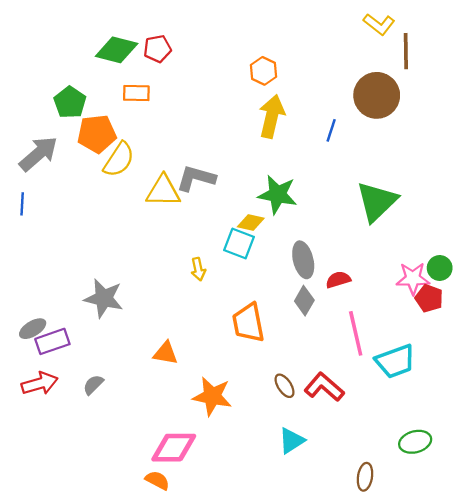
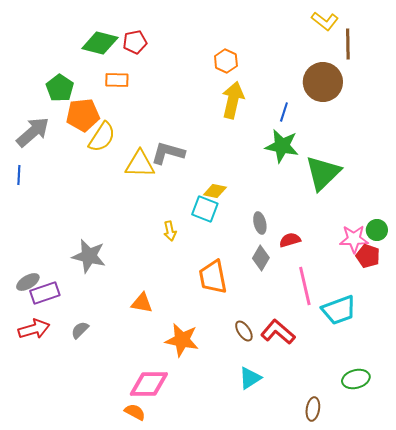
green star: (278, 195) -> (282, 146), moved
gray ellipse: (303, 260) -> (260, 223), size x0.7

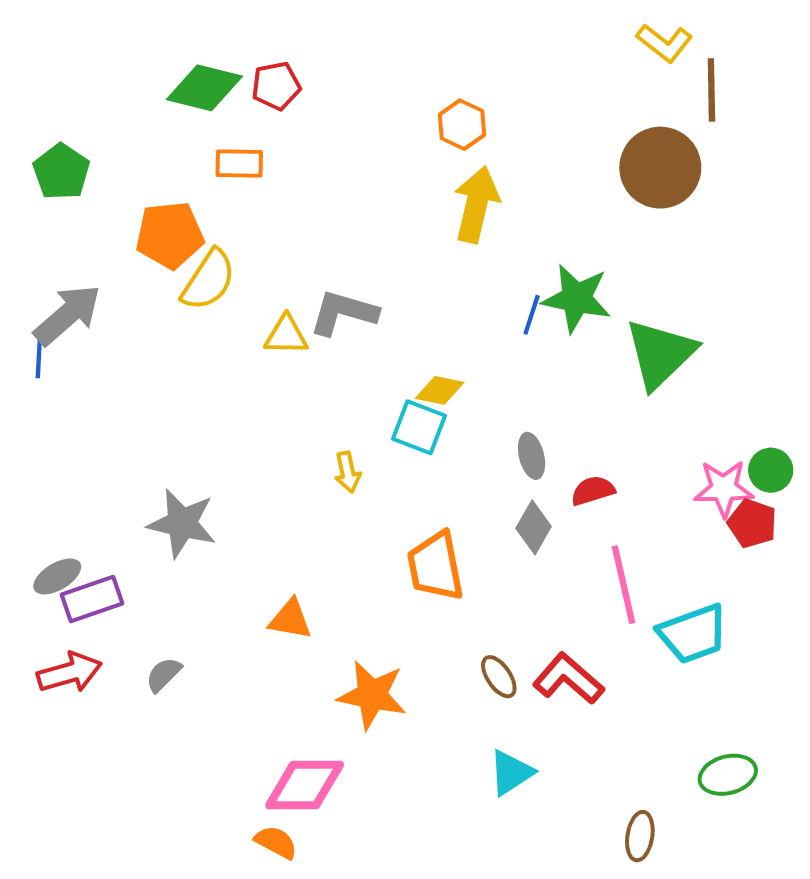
green pentagon: (60, 88) -> (61, 172), moved
blue line: (284, 112) -> (532, 315), moved
gray arrow: (33, 132) -> (67, 315), moved
yellow triangle: (140, 164) -> (286, 335), size x0.7

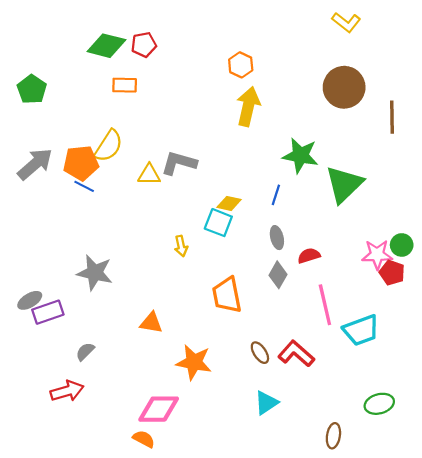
brown line: (711, 90) -> (392, 117), moved
orange pentagon: (170, 235) -> (81, 163), moved
blue line: (532, 315) -> (276, 195), moved
blue line: (39, 358) -> (84, 186), moved, turned -66
red arrow: (70, 673) -> (67, 391), moved

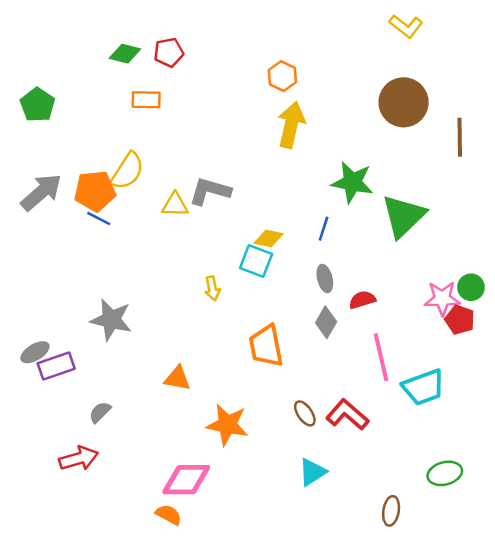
green diamond: (106, 46) -> (125, 54), size x0.7

